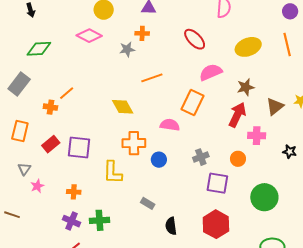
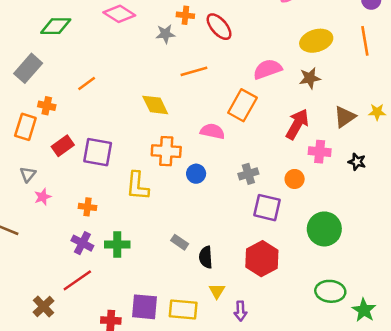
red ellipse: (195, 39) -> (219, 27), moved
brown star: (246, 87) -> (310, 78), moved
orange cross: (50, 107) -> (47, 106), moved
black star: (290, 152) -> (357, 162), moved
gray rectangle: (148, 203) -> (180, 242), moved

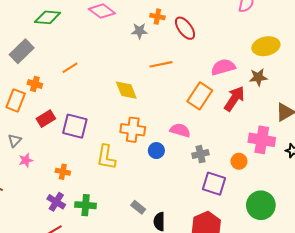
red arrow: (297, 124) -> (234, 99), moved
pink semicircle: (212, 131) -> (180, 130), moved
pink cross: (320, 152) -> (262, 140), size x1.4

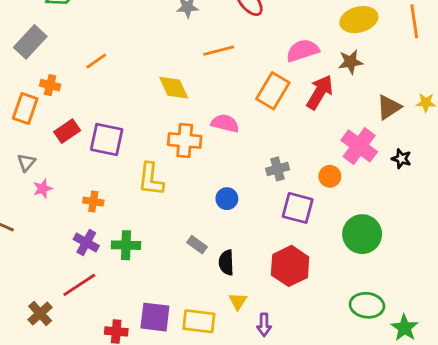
pink semicircle: (180, 130) -> (225, 123), moved
pink cross: (262, 140) -> (359, 146), turned 30
blue circle: (156, 151) -> (227, 199), moved

